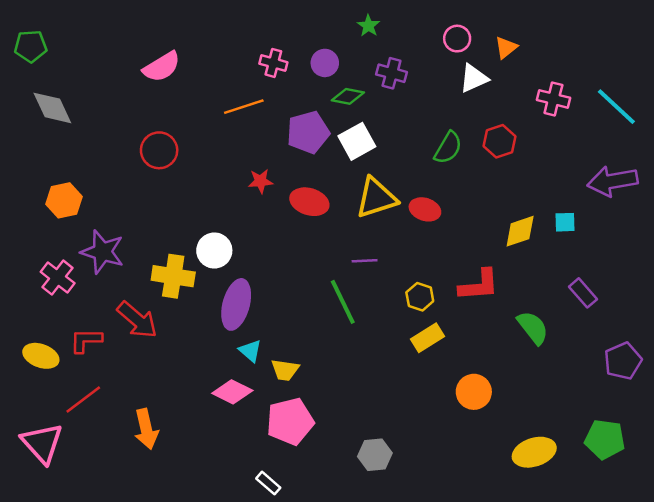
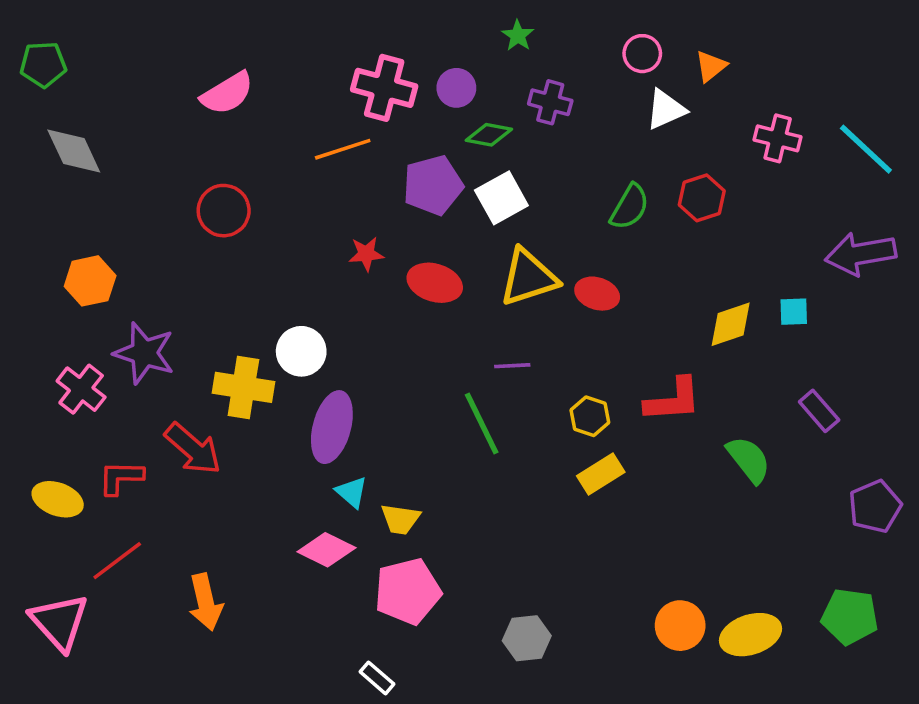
pink cross: (273, 63) -> (384, 88), size x1.6
orange circle: (474, 392) -> (680, 626), moved

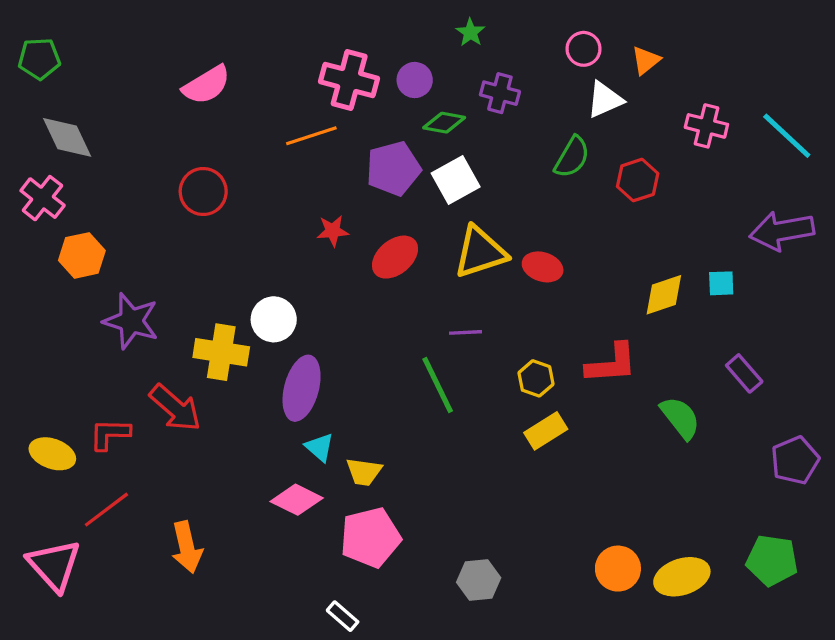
green semicircle: (630, 207) -> (572, 157), moved
red ellipse: (435, 283) -> (395, 257), turned -57
pink cross: (81, 389) -> (43, 198), moved

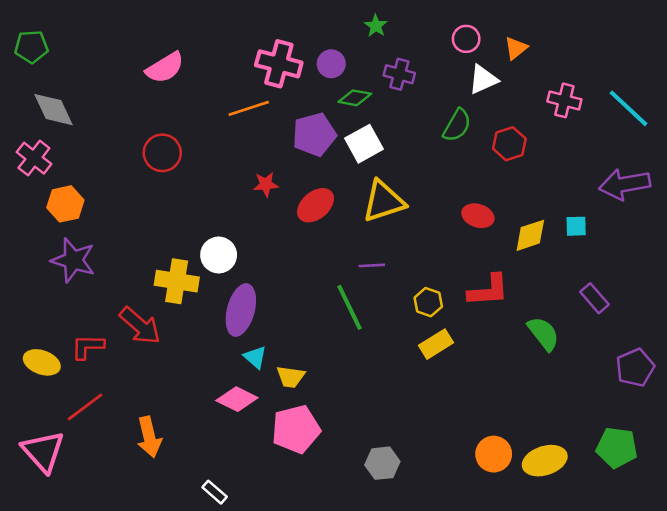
red ellipse: (543, 267) -> (478, 216), moved
purple star: (131, 321) -> (73, 260), moved
white rectangle: (343, 616) -> (215, 492), moved

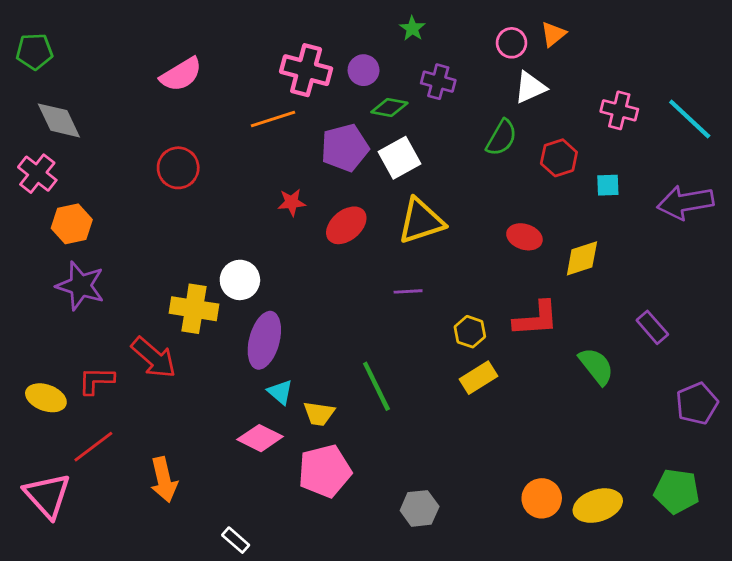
orange triangle: (516, 48) -> (553, 34), moved
cyan square: (576, 226) -> (608, 185), moved
green line: (350, 307) -> (376, 386), moved

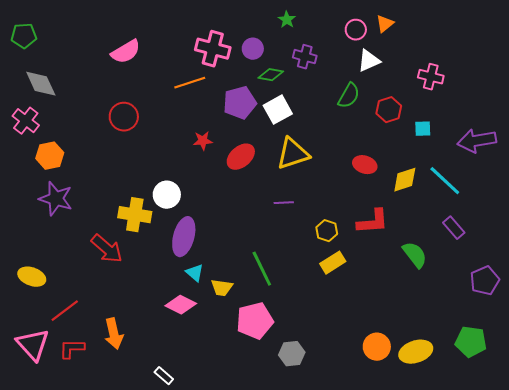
cyan line: (690, 119) -> (445, 181), moved
red L-shape: (96, 381) -> (72, 349), moved
pink pentagon: (325, 471) -> (255, 321), moved

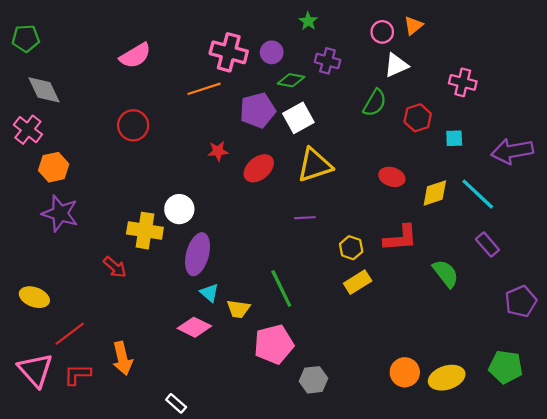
red arrow: (107, 249) -> (115, 267), size x0.7

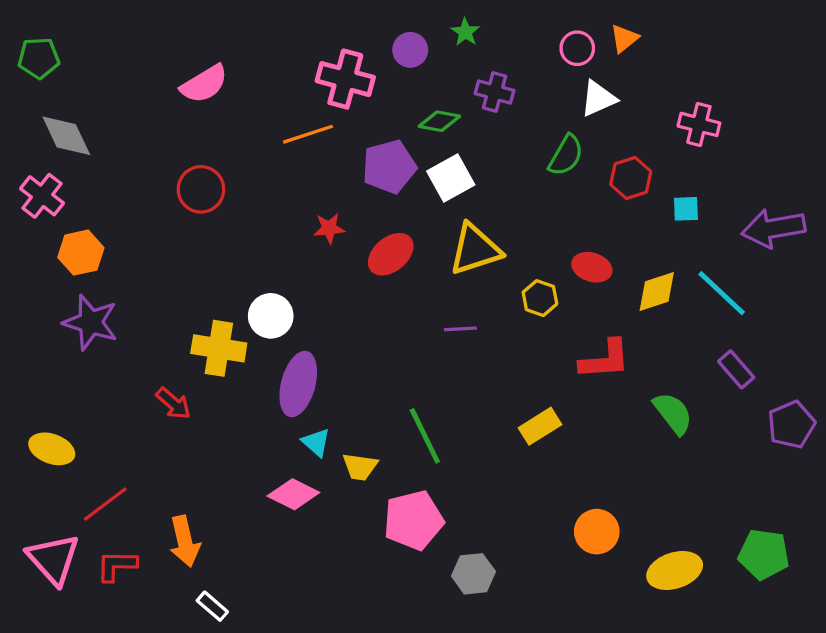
purple circle: (272, 52) -> (410, 50), moved
yellow hexagon: (351, 248) -> (540, 298), moved
purple pentagon: (521, 301) -> (791, 425), moved
orange circle: (405, 372) -> (597, 532), moved
white rectangle: (176, 403) -> (212, 606), moved

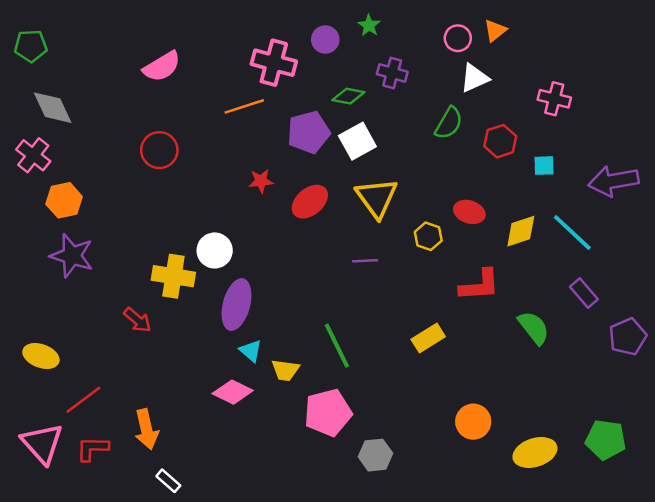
yellow triangle: (475, 249) -> (377, 198), turned -48

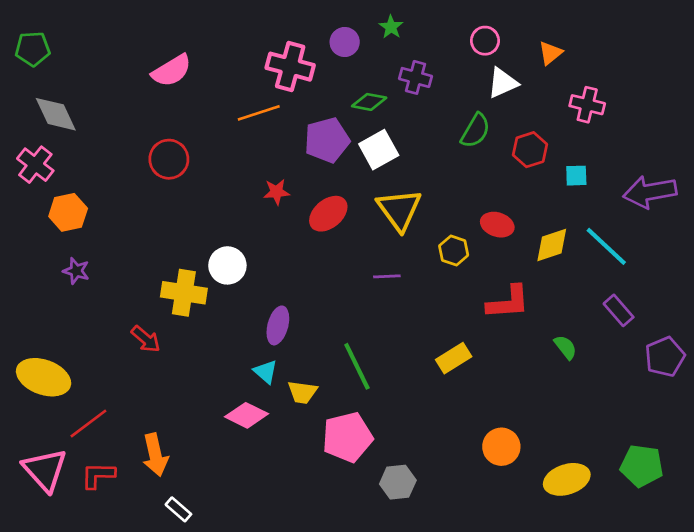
orange triangle: (495, 31) -> (550, 53), moved
purple star: (72, 256) -> (76, 271), size x0.6
purple ellipse: (237, 305) -> (278, 325), moved, size x0.7
green semicircle: (534, 328) -> (565, 347), size x0.7
yellow ellipse: (41, 356) -> (44, 377), size x1.4

